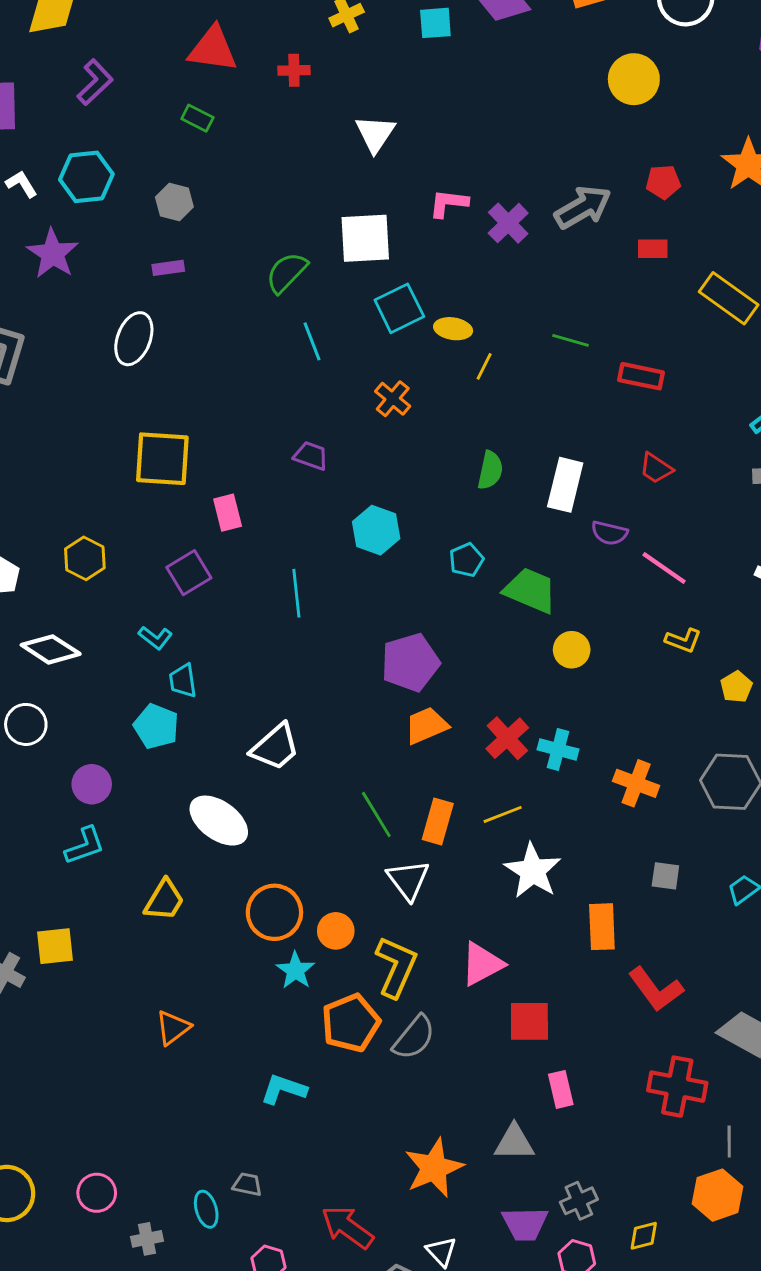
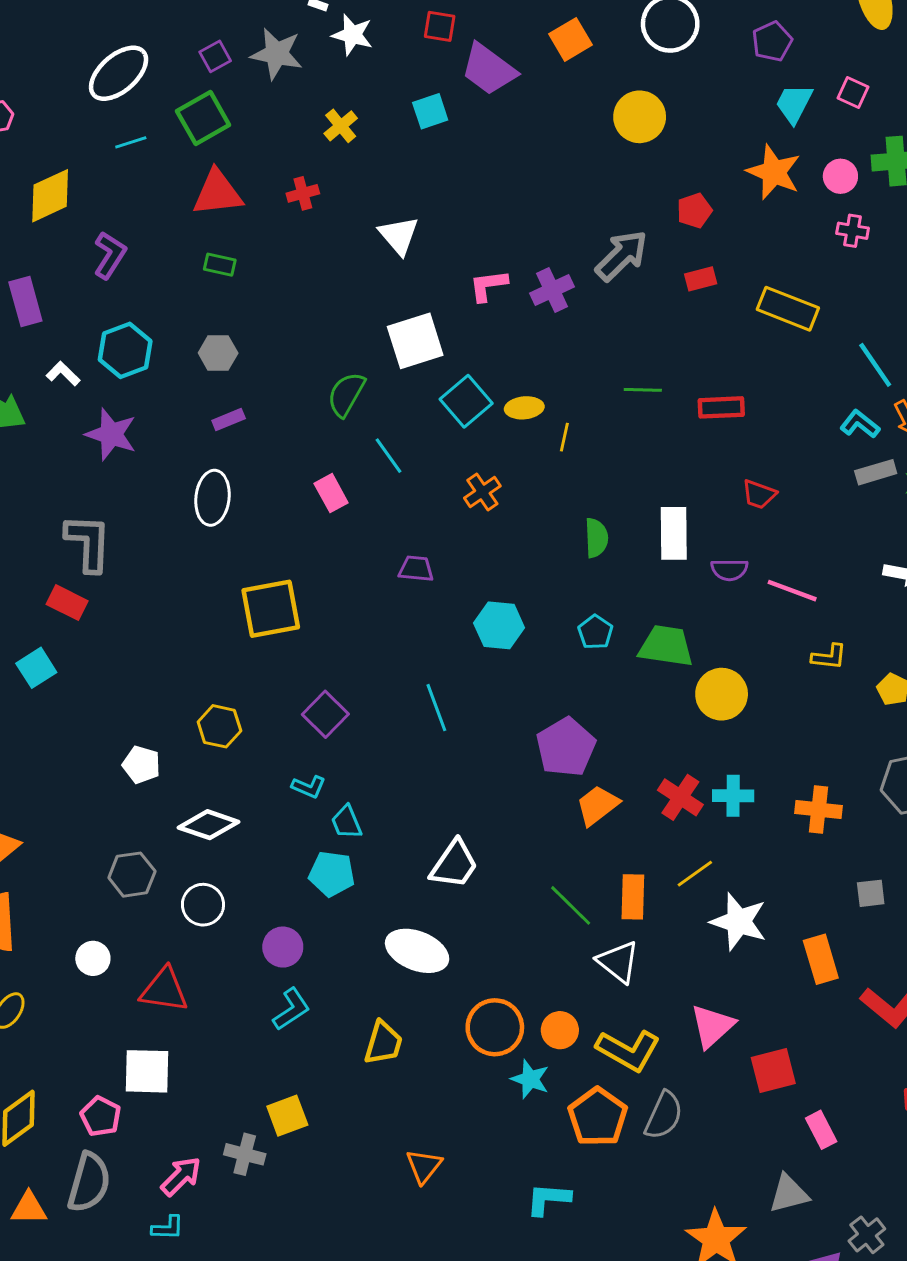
purple cross: (508, 223) -> (552, 290), turned 33
orange cross: (393, 399) -> (482, 492), turned 30
pink rectangle: (228, 513) -> (331, 493), moved
yellow circle: (572, 650) -> (722, 694), size x1.4
yellow L-shape: (396, 967) -> (628, 1050), turned 110

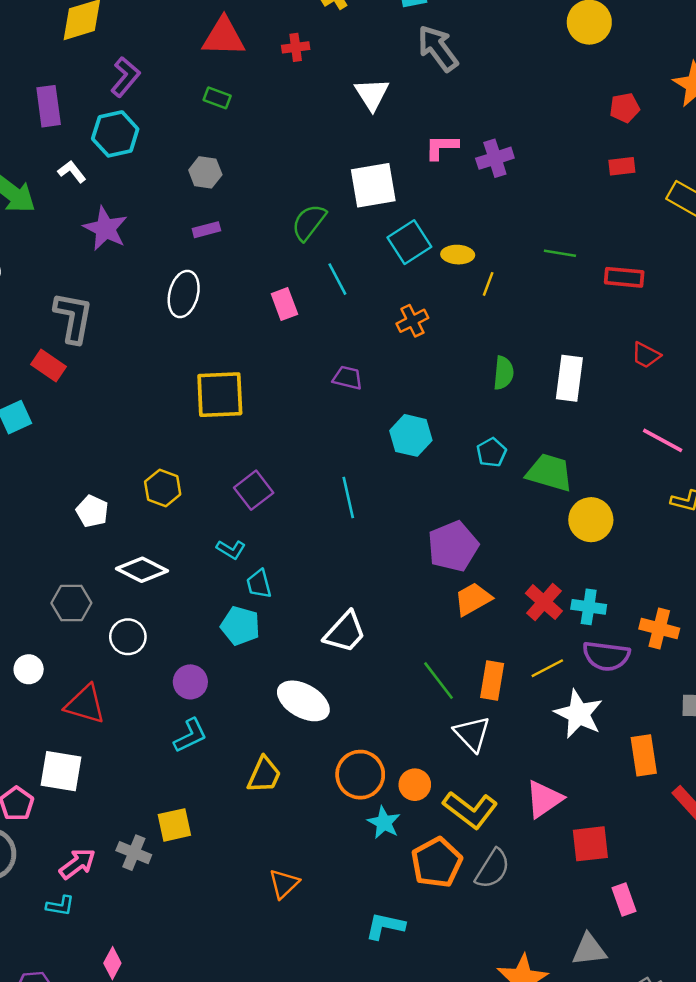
gray arrow: (622, 256) -> (438, 48), moved, turned -90
cyan hexagon: (125, 350) -> (115, 134), moved
purple semicircle: (729, 570) -> (606, 656), moved, size x1.5

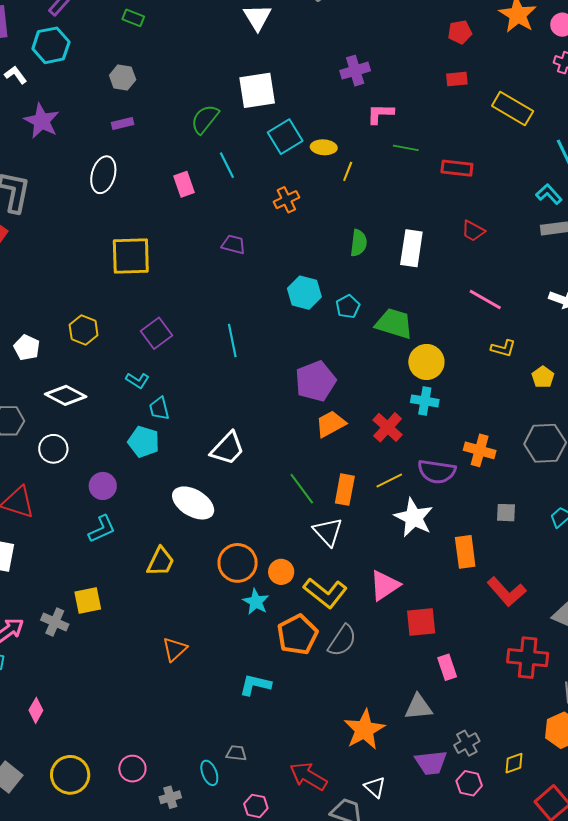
pink L-shape: (442, 147) -> (380, 114), moved
cyan hexagon: (411, 435) -> (304, 293), moved
cyan cross: (589, 607) -> (425, 401), moved

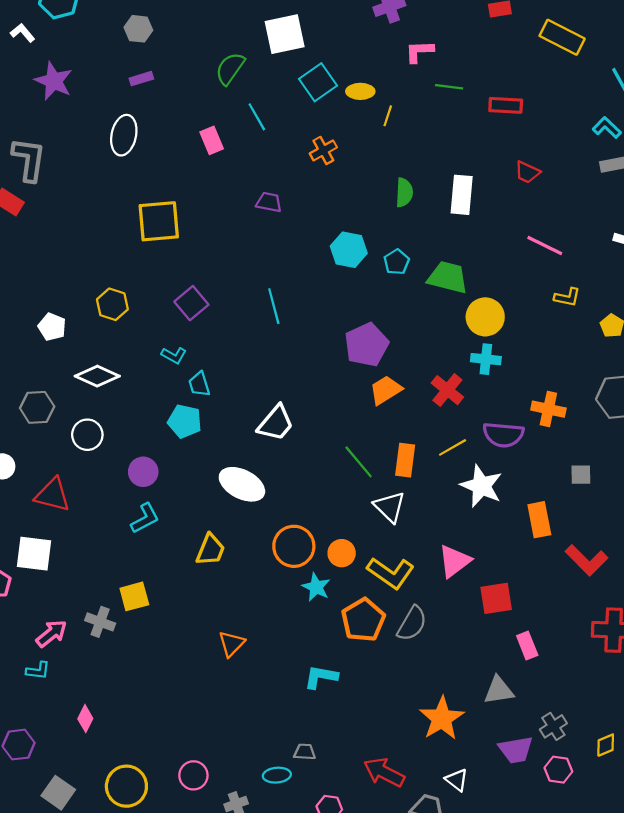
cyan ellipse: (209, 773) -> (277, 775), turned -70

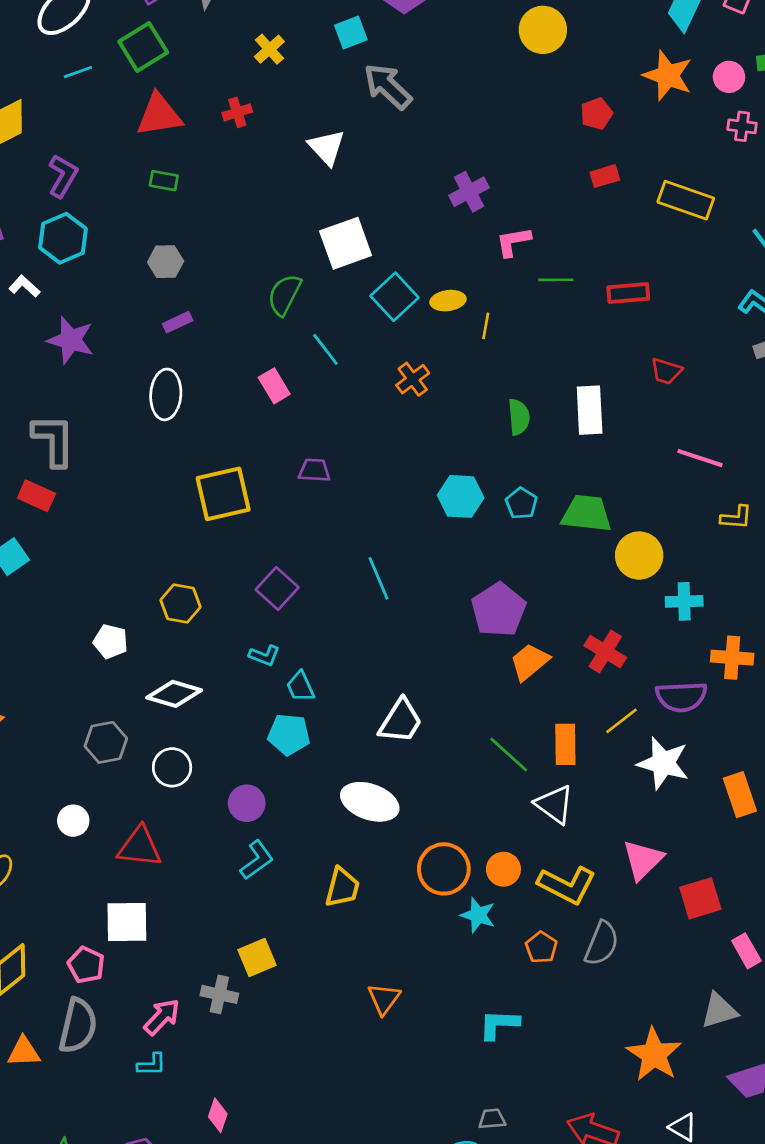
purple trapezoid: (269, 202) -> (314, 470), moved
cyan cross: (486, 359) -> (684, 601), moved
orange pentagon: (363, 620) -> (541, 947), size x0.6

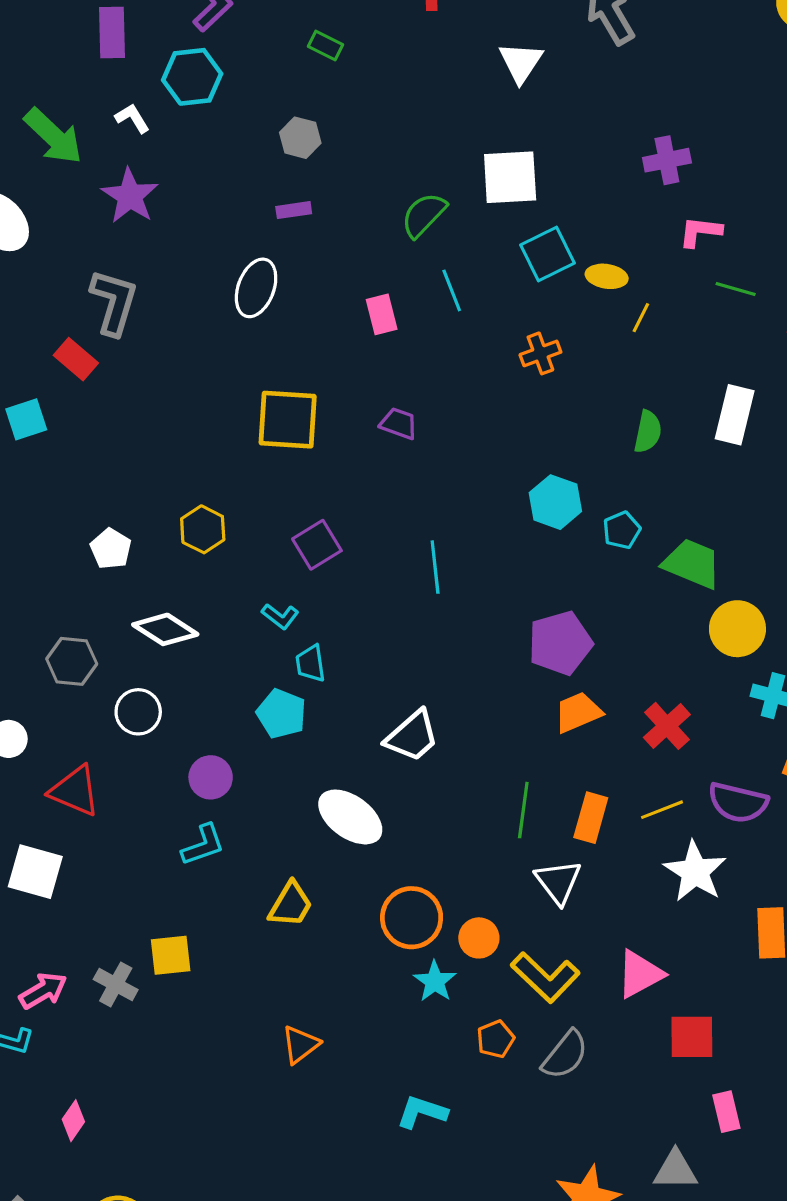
purple star: (71, 340) -> (130, 196), moved
white rectangle: (590, 410) -> (735, 415), moved
green line: (509, 755) -> (523, 810), turned 39

